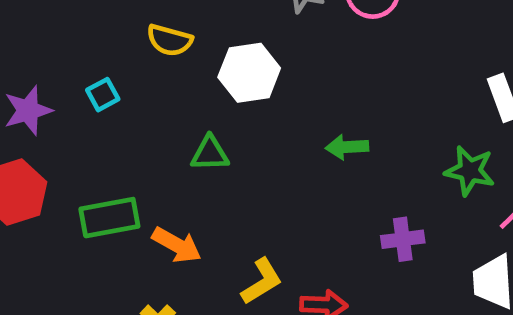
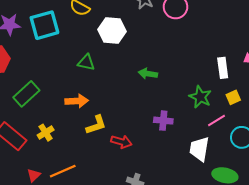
cyan square: (103, 95) -> (44, 25), size x2.0
green rectangle: (109, 218) -> (26, 94), moved, turned -45
orange arrow: (177, 245) -> (77, 101), moved, turned -45

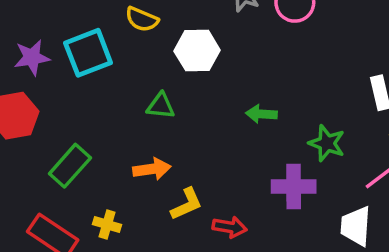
green star: (200, 97) -> (327, 143), moved
purple cross: (163, 121) -> (294, 187), size x1.4
yellow cross: (46, 133) -> (107, 225), turned -35

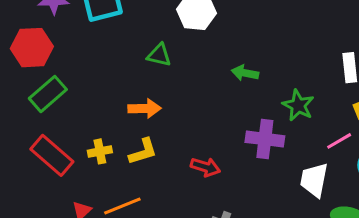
green rectangle: (70, 166) -> (48, 94), moved
yellow L-shape: (187, 204) -> (143, 152), moved
yellow cross: (107, 225) -> (100, 151), turned -35

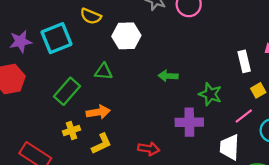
green rectangle: (48, 94) -> (67, 91), moved
yellow cross: (100, 151) -> (72, 130), moved

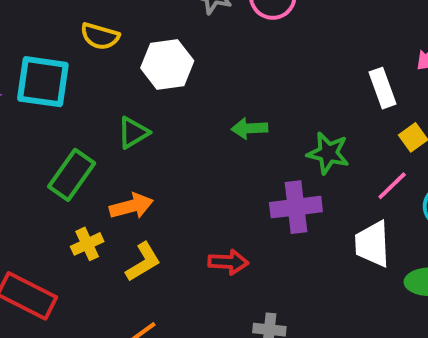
cyan square: (56, 38) -> (43, 82), turned 36
green triangle: (103, 72) -> (133, 133), turned -30

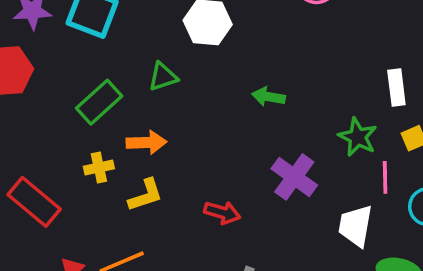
green star: (328, 153) -> (358, 137), moved
pink line: (392, 186) -> (385, 177), turned -60
purple cross: (296, 207) -> (294, 177), turned 30

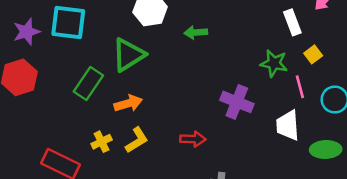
green triangle: (163, 77) -> (128, 55), size x1.6
green arrow: (268, 97) -> (196, 32), moved
yellow cross: (99, 167) -> (102, 142), moved

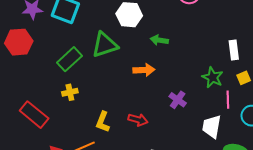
purple cross: (237, 102) -> (178, 100), size x0.7
orange arrow: (128, 103) -> (144, 70), moved
yellow L-shape: (137, 140) -> (103, 122), moved, turned 130
yellow cross: (102, 142) -> (70, 92), moved

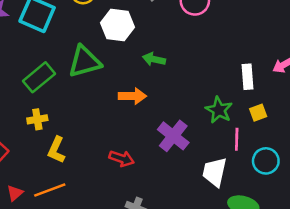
purple cross: (178, 100) -> (173, 136), size x1.4
yellow L-shape: (103, 122) -> (56, 150), moved

